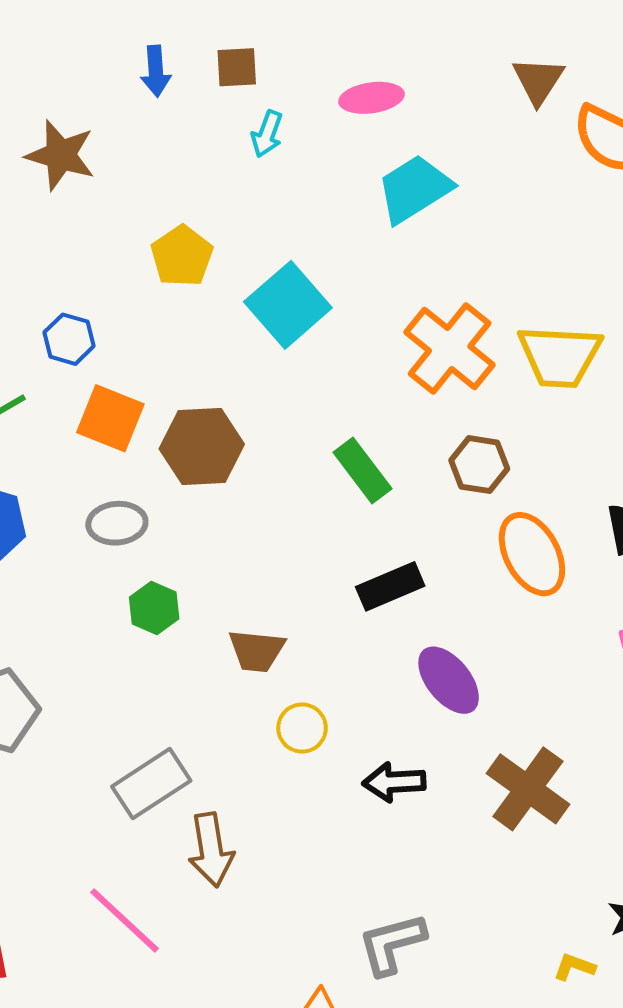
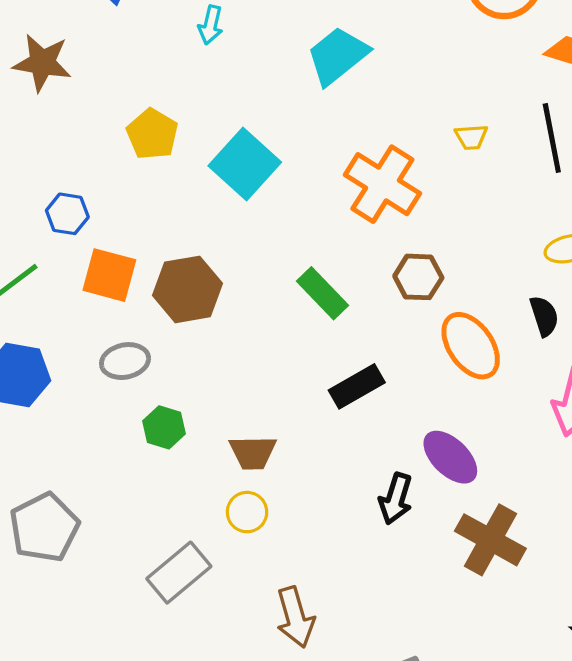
yellow trapezoid: (560, 356) -> (471, 137), moved, size x0.5
purple ellipse: (449, 680) -> (450, 457), moved
yellow circle: (302, 728) -> (247, 512), moved
black arrow: (394, 782) -> (396, 499), moved, turned -63
brown arrow: (211, 850) -> (295, 617), moved

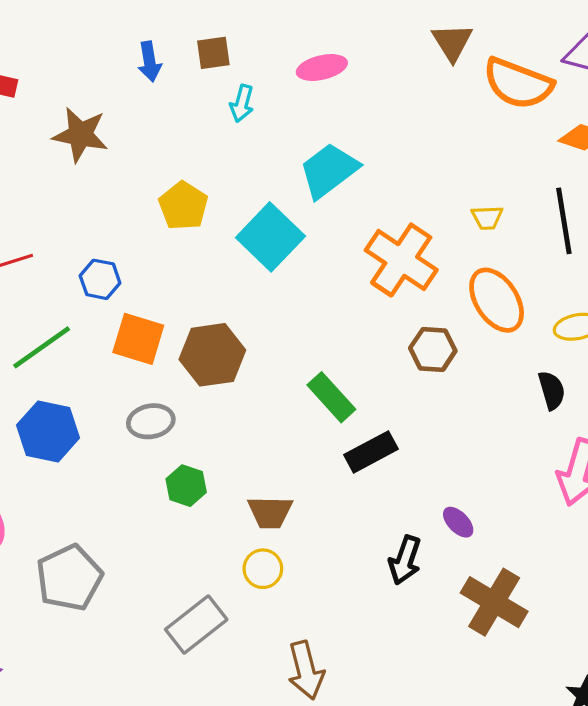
cyan trapezoid: (338, 56) -> (329, 170), moved
green rectangle: (322, 293) -> (331, 397), moved
orange ellipse: (471, 346) -> (497, 300), moved
purple ellipse: (450, 457) -> (458, 522), size x0.6

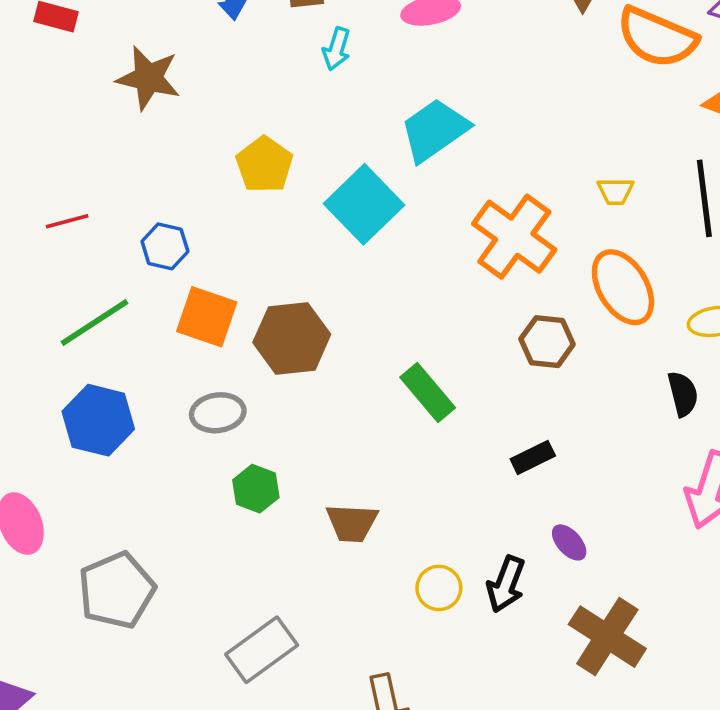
black rectangle: (371, 452) -> (533, 457), moved, size x0.7
yellow circle: (263, 569) -> (439, 588), moved

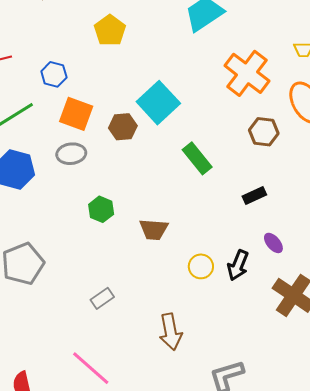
cyan square: (364, 204) -> (158, 103), moved
brown hexagon: (292, 338) -> (123, 127), size x0.7
gray ellipse: (218, 413) -> (71, 154), moved
gray rectangle: (262, 650) -> (102, 298), size x0.6

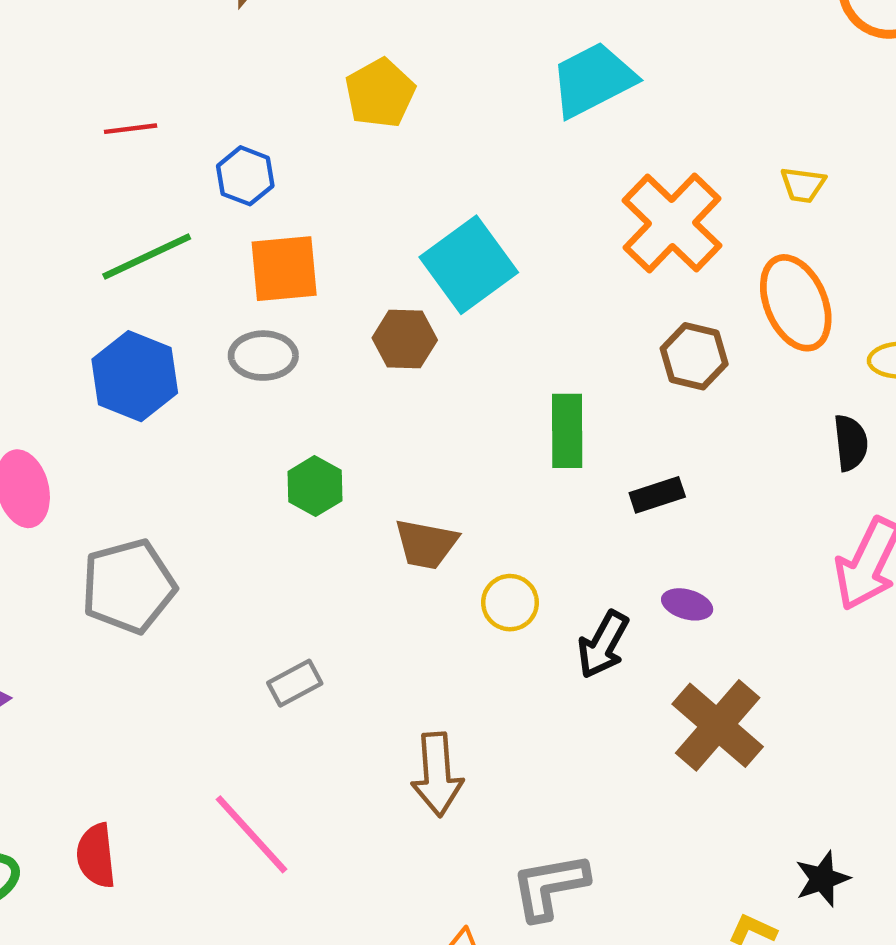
orange square: (76, 114) -> (284, 269), turned -32
brown hexagon: (123, 127) -> (405, 339), moved
green rectangle: (197, 158) -> (567, 431), moved, turned 32
purple ellipse: (273, 243) -> (687, 604), turned -40
yellow circle: (201, 266) -> (510, 603), moved

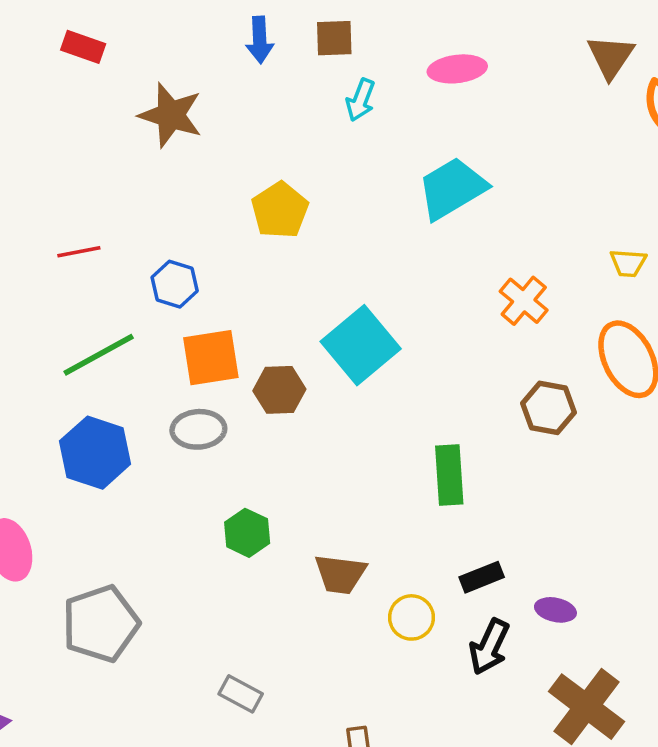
orange cross: (672, 223) -> (524, 301), size x0.6
brown hexagon: (405, 339) -> (279, 390), moved
black rectangle: (657, 495) -> (482, 577), moved
gray rectangle: (295, 683) -> (241, 694), turned 60

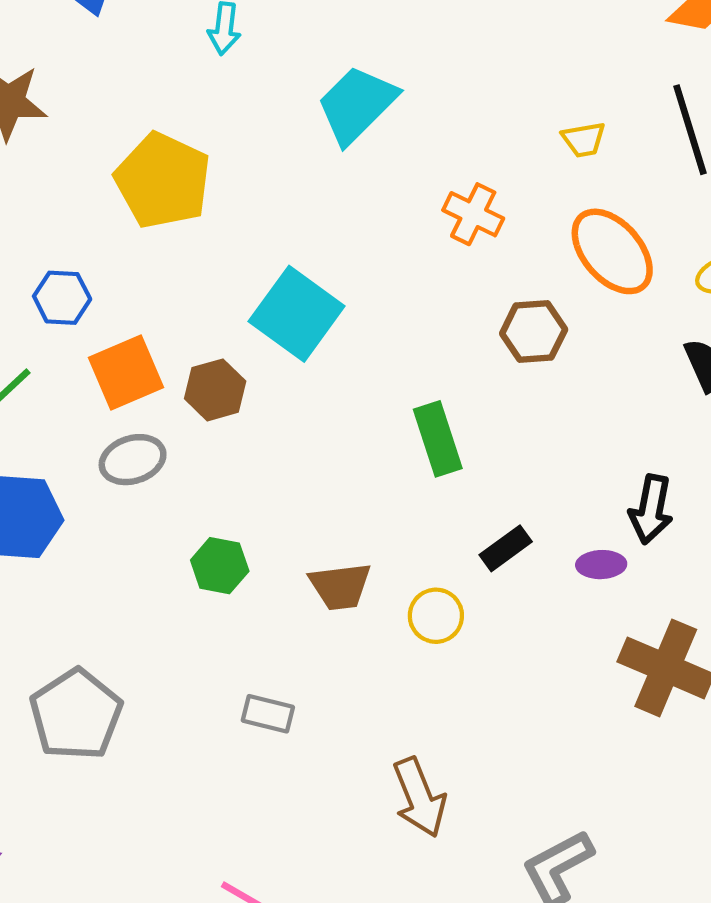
yellow pentagon: (280, 210) -> (163, 181), size x1.4
black arrow: (489, 647) -> (651, 509), moved
gray rectangle: (241, 694) -> (268, 714), moved

